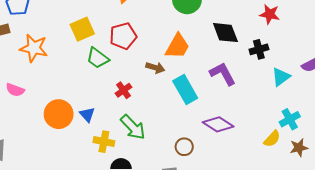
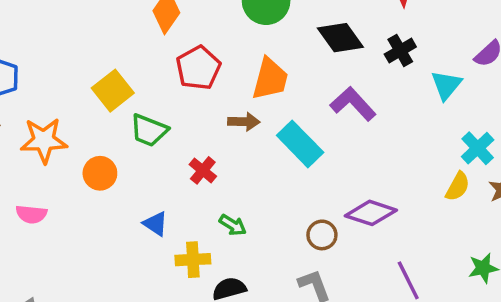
red pentagon: (123, 36) -> (198, 68), moved
orange circle: (59, 114) -> (100, 173), moved, size x0.7
purple diamond: (218, 124) -> (371, 213), moved
green arrow: (133, 127) -> (233, 225), size x0.6

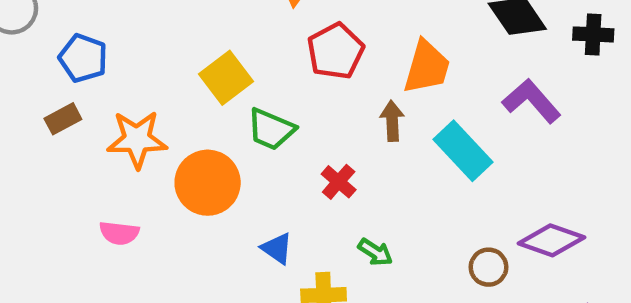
black cross: (400, 51) -> (593, 34), turned 32
brown arrow: (244, 122) -> (392, 121), turned -96
orange circle: (100, 173) -> (208, 183), size x1.5

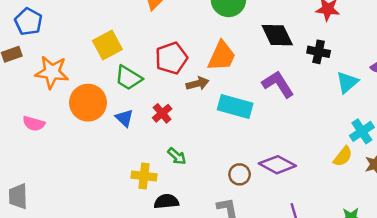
red pentagon: (336, 51) -> (171, 58), moved
brown arrow: (392, 121) -> (198, 83), turned 70
cyan rectangle: (463, 151) -> (235, 106), turned -40
blue triangle: (277, 248) -> (124, 118), moved

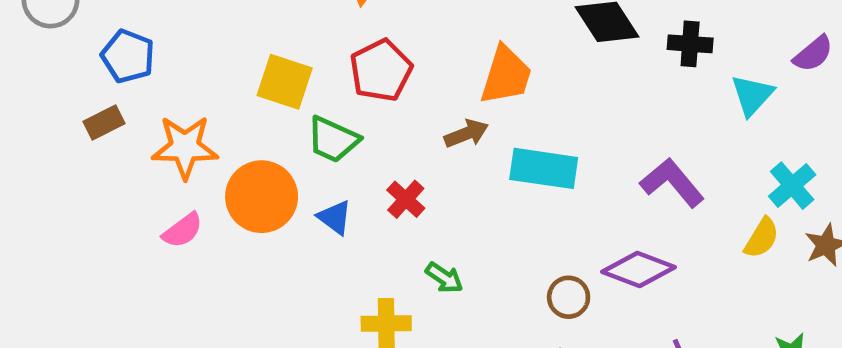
yellow square: (107, 45) -> (285, 82), turned -36
red pentagon: (171, 58) -> (381, 70), moved
purple L-shape: (278, 84) -> (672, 183), moved
pink semicircle: (34, 124) -> (183, 230), moved, turned -45

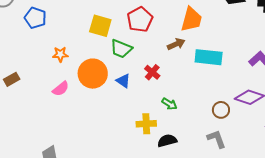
brown rectangle: (104, 122) -> (12, 79), moved
orange star: (185, 147) -> (60, 54), size x0.6

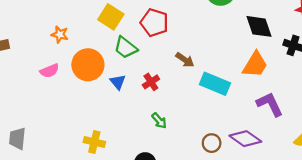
red pentagon: (140, 19) -> (154, 23), turned 30
orange trapezoid: (191, 19) -> (255, 65), moved
brown arrow: (176, 44) -> (185, 60), turned 42
yellow cross: (146, 124) -> (94, 142), moved

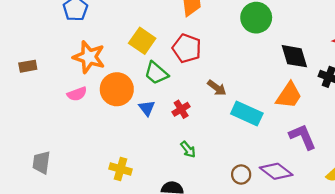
orange star: (60, 35) -> (89, 57), size x1.8

